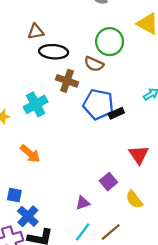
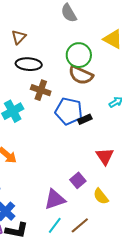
brown triangle: (36, 32) -> (19, 37), moved, turned -35
brown semicircle: (94, 64) -> (81, 75), moved, size x1.4
purple triangle: (83, 203) -> (55, 199), size x1.6

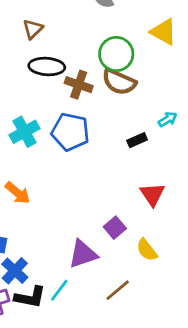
brown cross: (41, 90) -> (79, 85), moved
blue pentagon: (69, 111) -> (70, 132), moved
black rectangle: (85, 119) -> (137, 140), moved
cyan line: (55, 225) -> (59, 290), moved

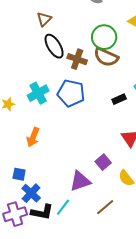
black ellipse: (47, 66) -> (54, 46), turned 55
orange arrow: (18, 193) -> (33, 137), turned 72

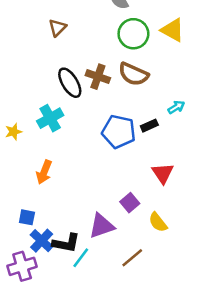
green circle: (104, 37) -> (133, 34), moved
black ellipse: (54, 46) -> (70, 83), moved
blue pentagon: (71, 93) -> (119, 132), moved
black L-shape: (42, 212) -> (66, 243), moved

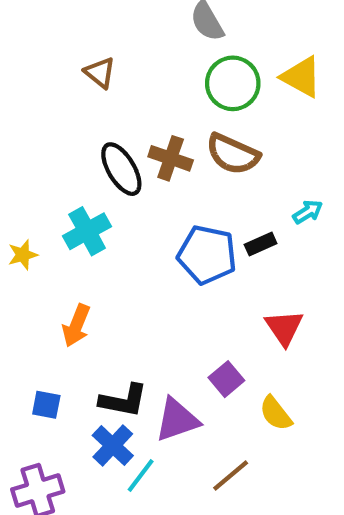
brown triangle: (58, 28) -> (100, 73), turned -36
blue cross: (42, 241) -> (113, 445), moved
black L-shape: (66, 243) -> (123, 400), moved

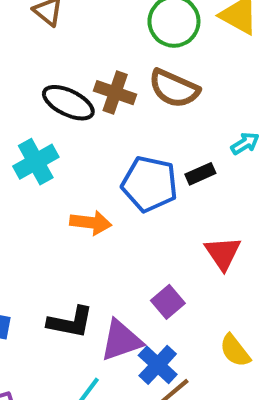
black ellipse: (121, 169) -> (68, 103), turned -33
orange arrow: (76, 325) -> (91, 223), moved, turned -105
yellow semicircle: (276, 413) -> (235, 351), moved
blue cross: (113, 445) -> (158, 365), moved

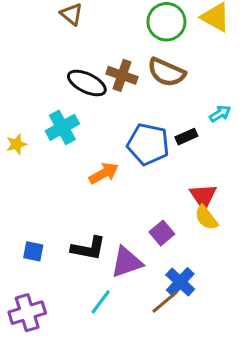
orange arrow: (91, 223) -> (104, 173), turned -36
yellow semicircle: (235, 351) -> (206, 218), moved
blue cross: (158, 365) -> (180, 282), moved

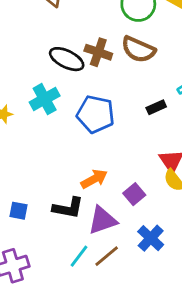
blue pentagon: (148, 144) -> (96, 114), moved
orange arrow: (104, 173) -> (94, 179), moved
brown line: (165, 302) -> (107, 256), moved

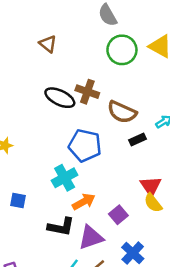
brown semicircle: (138, 49) -> (122, 112), moved
cyan cross: (45, 99) -> (65, 178), moved
blue square: (18, 211) -> (18, 200), moved

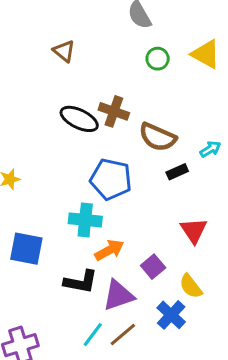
green circle: (122, 50) -> (158, 59), size x0.6
cyan cross: (65, 178) -> (85, 220), turned 35
blue square: (18, 200) -> (26, 249), size x1.6
yellow semicircle: (153, 203) -> (191, 286), moved

